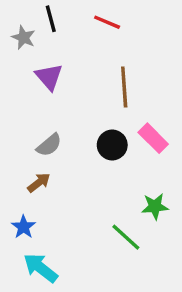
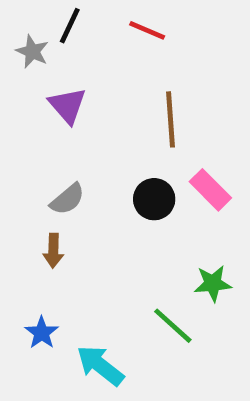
black line: (51, 19) -> (70, 26), turned 40
brown arrow: (39, 183) -> (53, 251), turned 130
blue star: (23, 227) -> (42, 333), moved
cyan arrow: (41, 268) -> (100, 366), moved

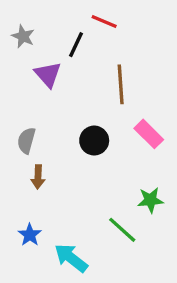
black line: (70, 26) -> (76, 45), moved
gray semicircle: (67, 199) -> (26, 141), moved, turned 145
black circle: (154, 199) -> (94, 141), moved

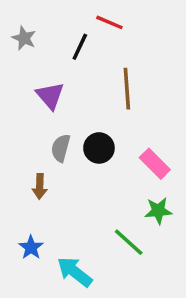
purple triangle: (48, 74) -> (50, 96), moved
pink rectangle: (149, 134) -> (155, 164), moved
gray semicircle: (26, 141) -> (61, 148), moved

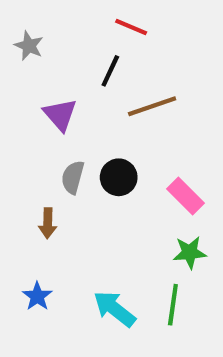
black line: (80, 47) -> (110, 71), moved
brown line: (127, 89) -> (152, 106), turned 75
green line: (129, 242) -> (173, 305), moved, turned 56
cyan arrow: (75, 272) -> (114, 309), moved

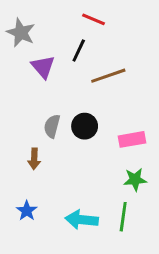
gray star: (29, 46) -> (21, 33), size x1.4
purple triangle: (60, 115) -> (43, 67), moved
pink rectangle: (185, 196) -> (132, 139), turned -55
cyan arrow: (114, 309) -> (82, 220), turned -32

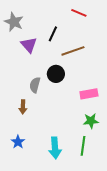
red line: (93, 19) -> (79, 13), moved
black circle: (85, 126) -> (56, 74), moved
cyan arrow: (82, 220) -> (55, 148), turned -100

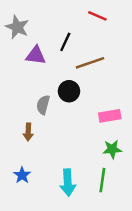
purple triangle: (29, 45) -> (36, 55), turned -42

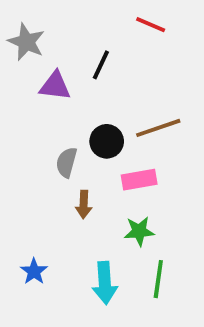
brown line: (90, 63) -> (158, 128), moved
pink rectangle: (110, 116) -> (139, 180), moved
brown arrow: (28, 132) -> (84, 204), moved
green star: (112, 149) -> (139, 231), moved

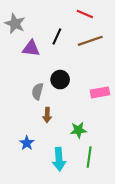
brown line: (158, 128) -> (90, 41), moved
pink rectangle: (139, 180) -> (100, 92), moved
blue star: (34, 271) -> (27, 143), moved

